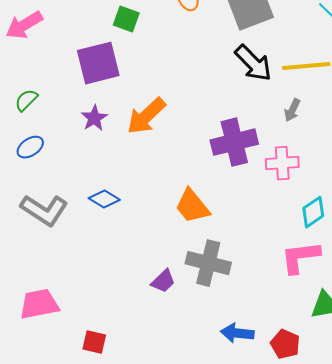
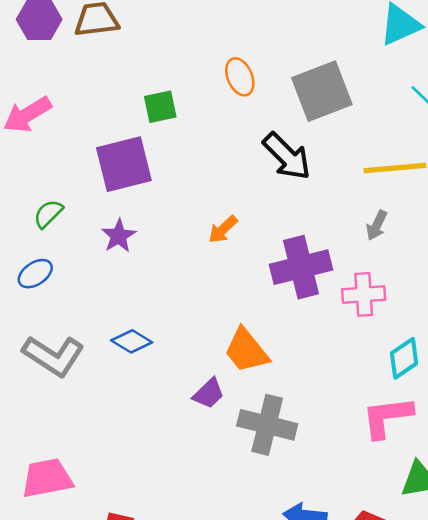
green square: (126, 19) -> (160, 107), turned -32
black arrow: (253, 63) -> (287, 156), moved
green semicircle: (26, 100) -> (48, 214), moved
orange arrow: (146, 116) -> (223, 229), moved, size x0.6
purple trapezoid: (163, 281) -> (209, 394), moved

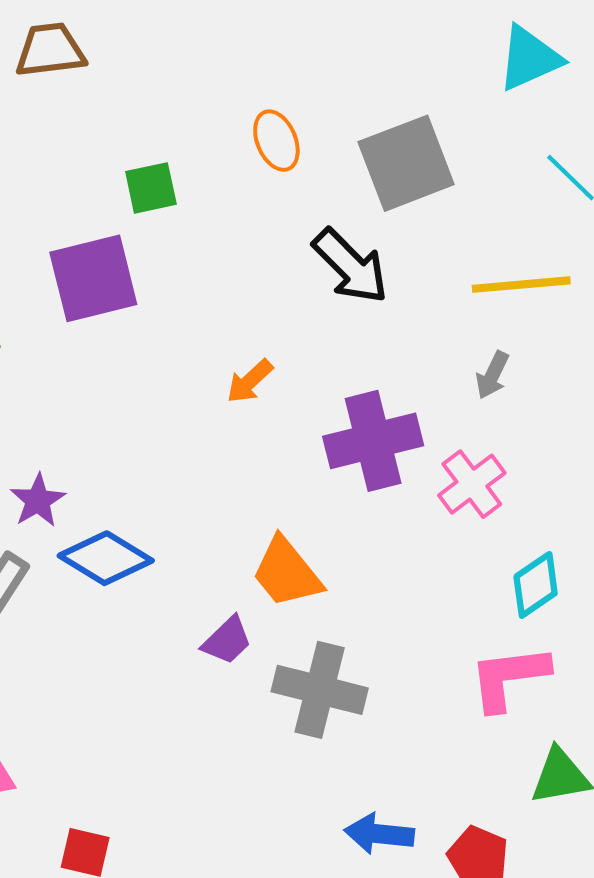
purple star: (119, 236) -> (38, 501), moved
pink cross: (364, 294) -> (472, 484), turned -33
blue diamond: (132, 341) -> (106, 558), size x1.4

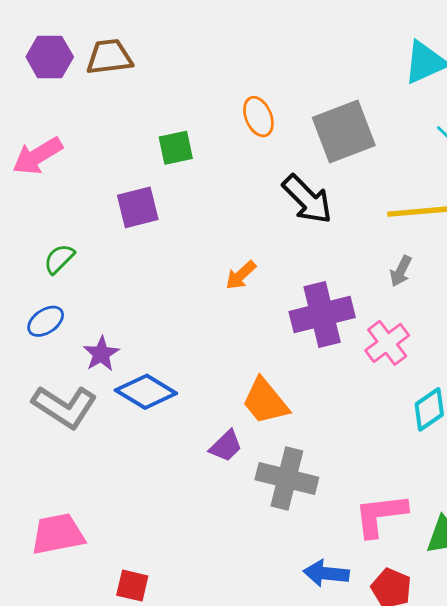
purple square: (93, 278) -> (138, 207), size x0.7
pink L-shape: (509, 677) -> (380, 515), moved

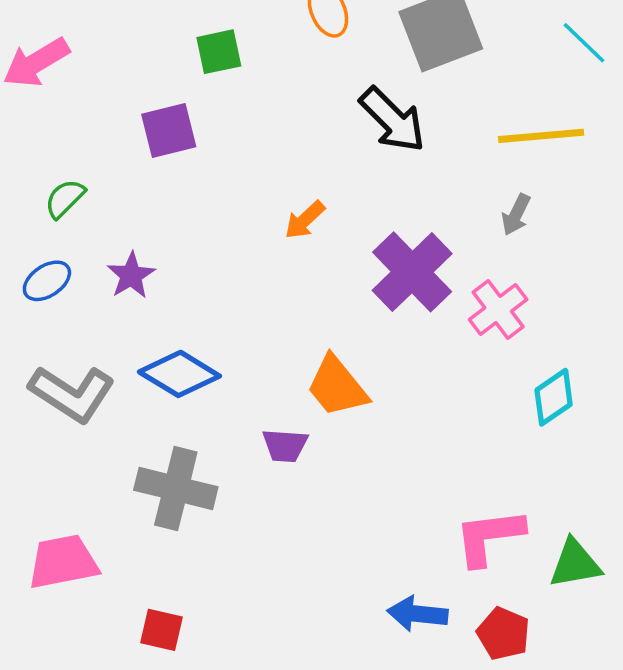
purple cross: (322, 314) -> (412, 272), turned -30
purple star: (101, 354) -> (131, 275), moved
purple trapezoid: (226, 446) -> (285, 446), turned 48
gray cross: (287, 478) -> (176, 489), moved

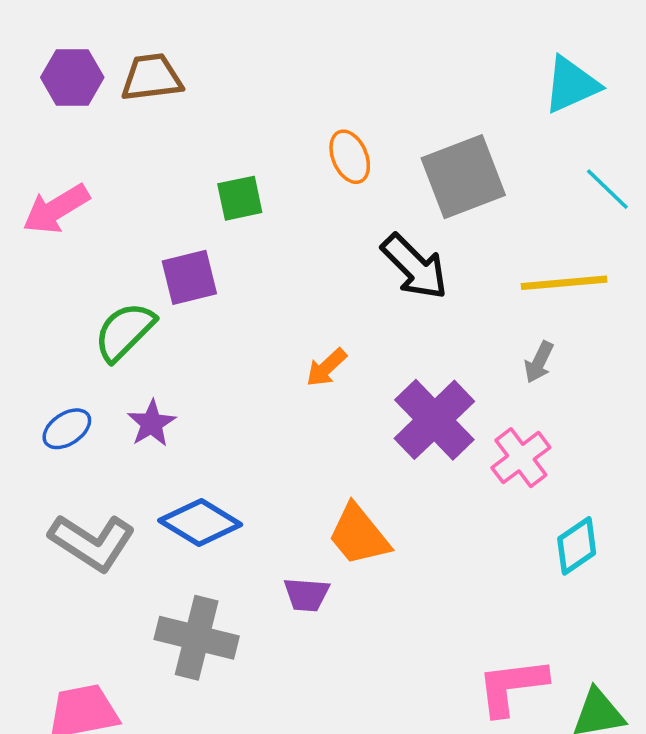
green semicircle: (65, 198) -> (125, 331), moved, size x1.5

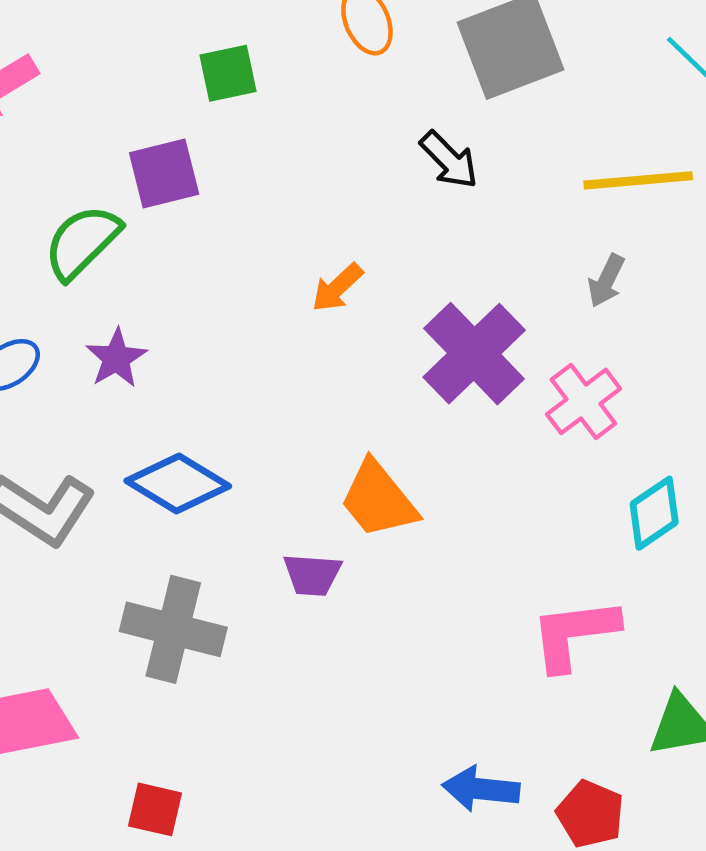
black arrow: (415, 267) -> (449, 160), size x0.7
pink L-shape: (512, 686) -> (574, 634), moved

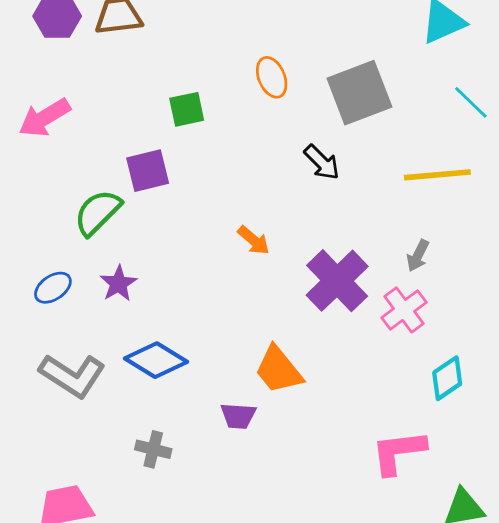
gray arrow: (606, 281) -> (418, 256), moved
orange arrow: (337, 288) -> (254, 240), turned -96
gray cross: (173, 629) -> (153, 449), size x0.6

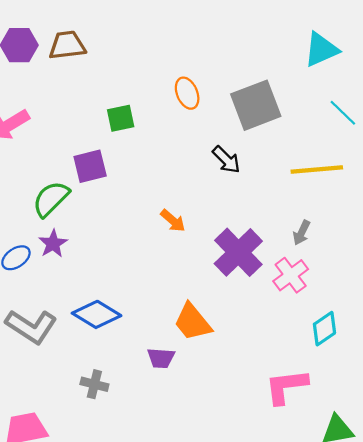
purple star: (118, 283) -> (53, 244), moved

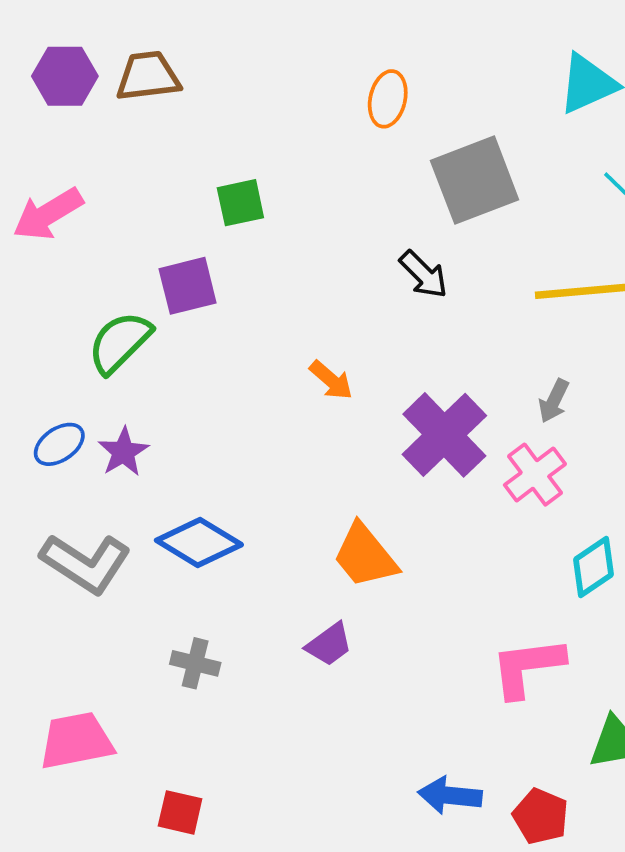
orange ellipse: (187, 93) -> (388, 99), moved, turned 36
purple star: (53, 244) -> (123, 452), moved
purple trapezoid: (161, 358) -> (329, 644), moved, turned -40

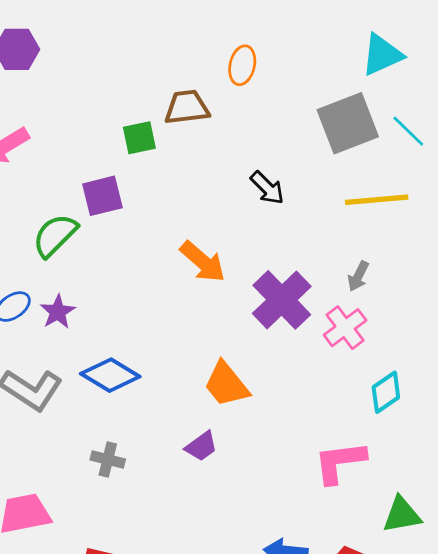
brown trapezoid: (148, 76) -> (187, 107), moved
gray square: (475, 180) -> (348, 123), moved
orange arrow: (331, 380) -> (203, 262), size x1.5

